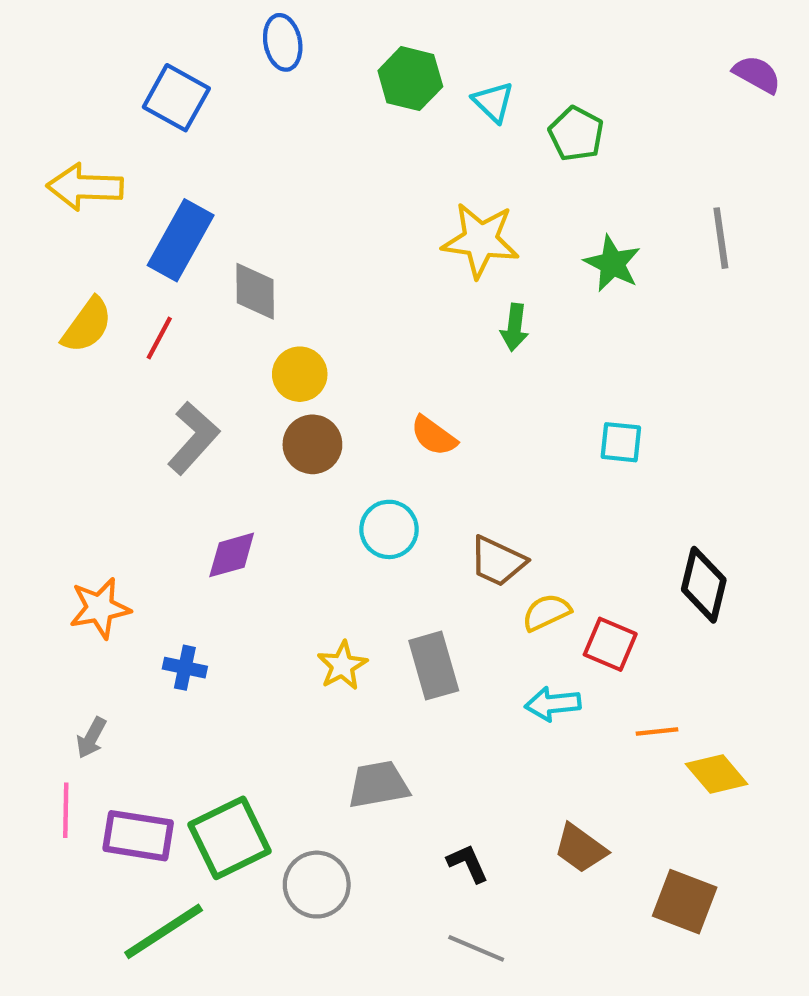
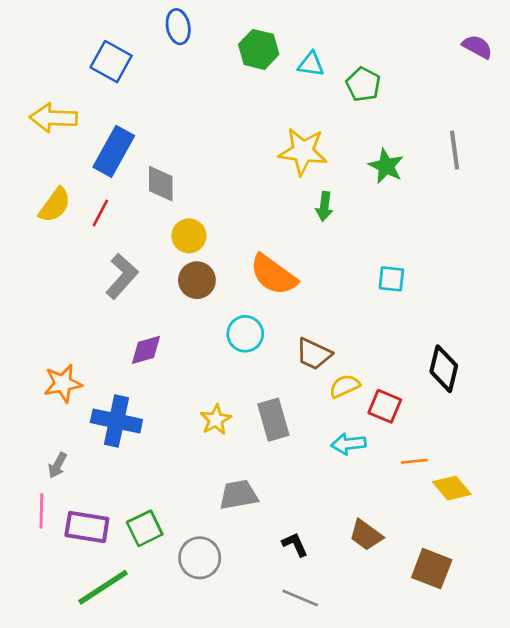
cyan triangle: (493, 102) -> (311, 64), turned -36
orange semicircle: (434, 436) -> (273, 275), size x1.6
blue cross: (185, 668) -> (116, 421), size x1.8
green square: (230, 838) -> (145, 528), size x0.7

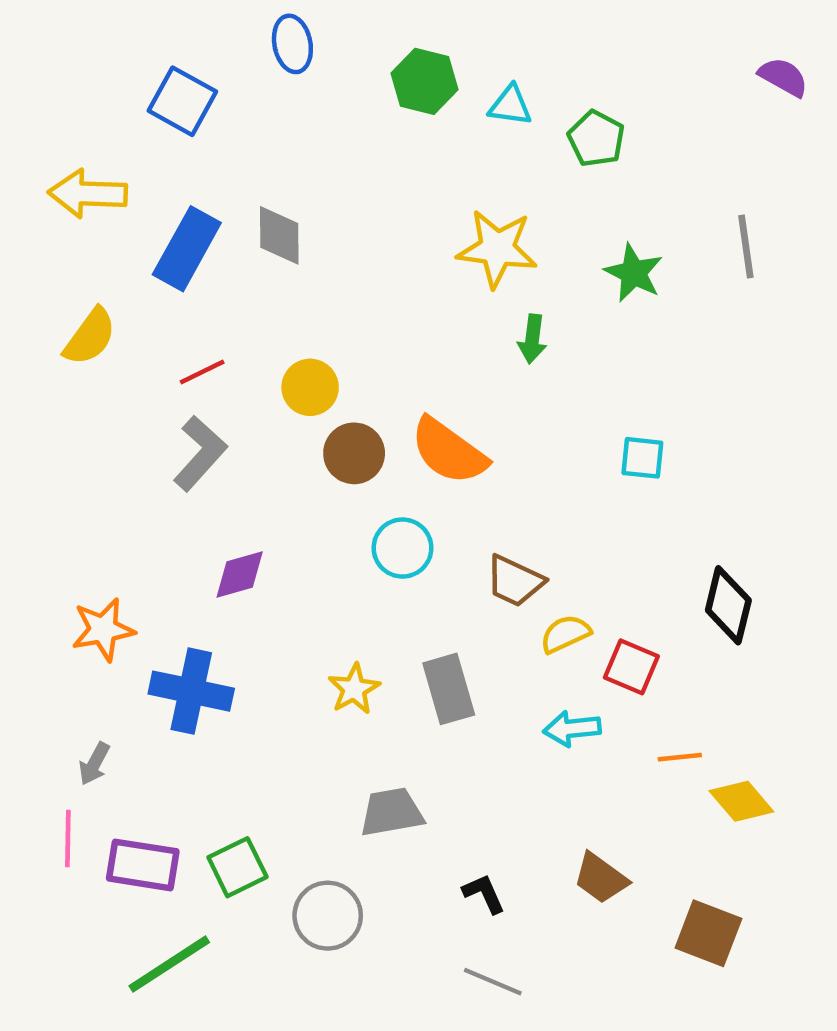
gray diamond: (161, 184) -> (279, 235), moved
red line: (100, 213) -> (202, 372), moved, turned 36
brown circle: (197, 280) -> (354, 453), moved

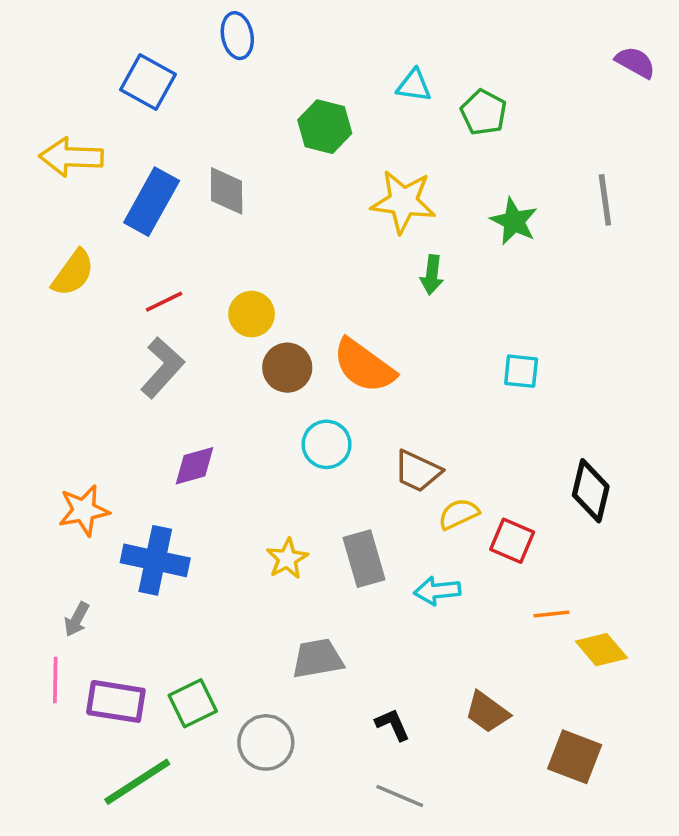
green hexagon: (425, 81) -> (325, 127), moved
cyan arrow: (572, 729) -> (437, 591), moved

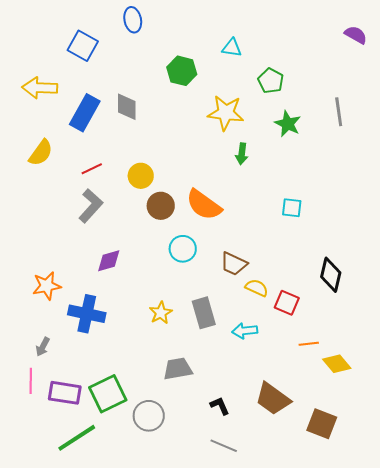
green pentagon: (484, 112) -> (271, 81), moved
yellow semicircle: (459, 514) -> (257, 288), turned 50
green square: (193, 703) -> (108, 394), size x1.4
brown trapezoid: (487, 712) -> (273, 399), size x1.4

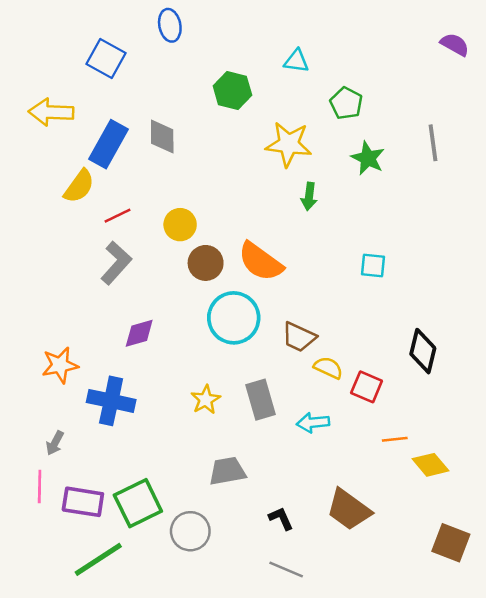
yellow semicircle: (41, 153) -> (79, 186), moved
cyan circle: (183, 249) -> (234, 318), size x1.5
brown square: (322, 424) -> (451, 543), moved

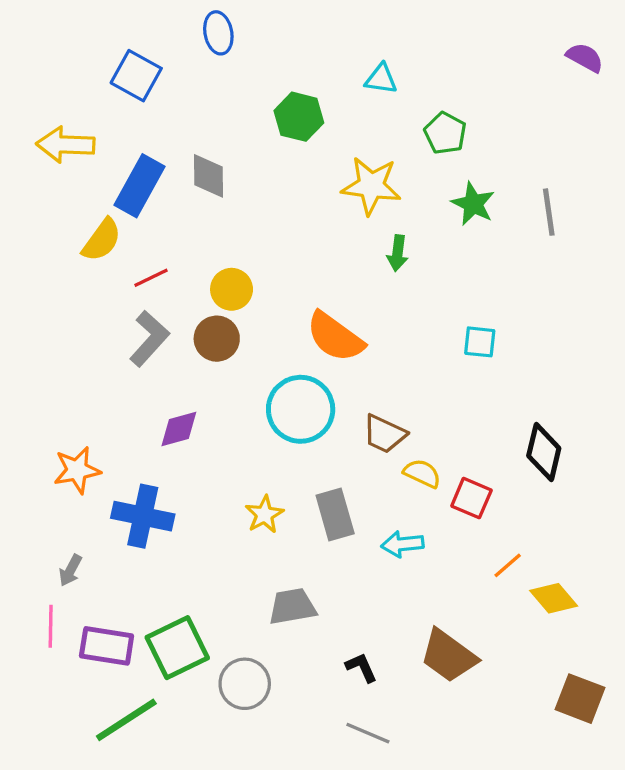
gray line: (433, 143) -> (549, 212), moved
brown circle: (206, 263) -> (217, 339), moved
orange line: (395, 439) -> (508, 565), turned -35

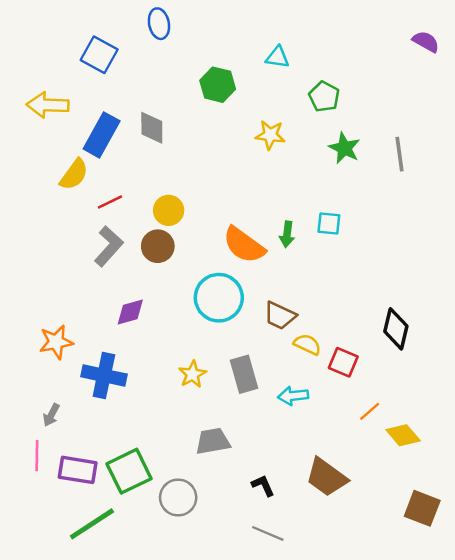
yellow star: (371, 186) -> (270, 135), size x0.7
green arrow: (398, 253) -> (287, 234), moved
cyan square: (480, 342) -> (329, 223), moved

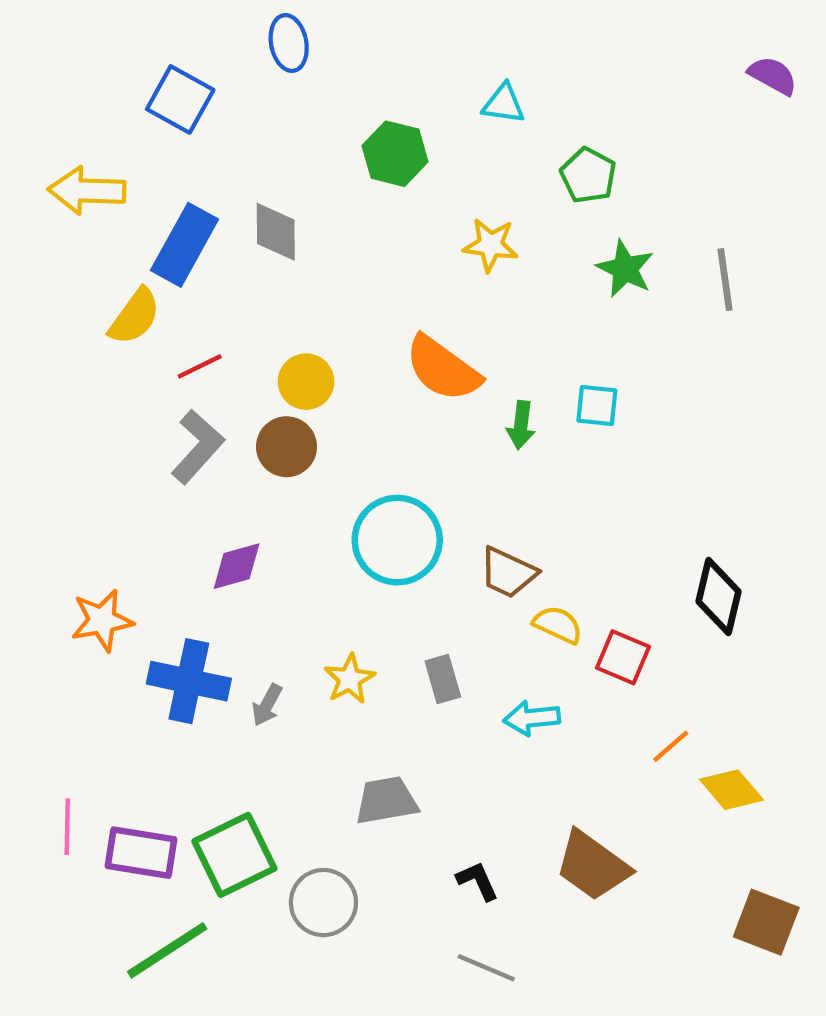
orange semicircle: (244, 245) -> (443, 369), moved
gray rectangle: (244, 374) -> (443, 679), size x0.7
gray arrow: (51, 415) -> (267, 705), moved

